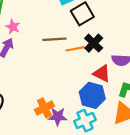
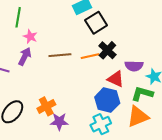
brown line: (54, 39) -> (60, 55), moved
orange cross: (44, 108) -> (46, 106), moved
purple star: (58, 117) -> (59, 121), moved

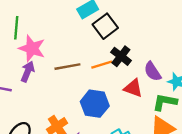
pink star: (30, 37) -> (32, 48), size x1.6
purple semicircle: (134, 66) -> (153, 71), turned 60
blue hexagon: (107, 100) -> (95, 104), moved

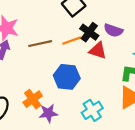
purple semicircle: (153, 71) -> (113, 30), moved, turned -36
red triangle: (133, 88) -> (98, 51), moved

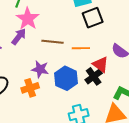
black cross: (89, 32) -> (94, 76), moved
purple star: (48, 113) -> (40, 69), moved

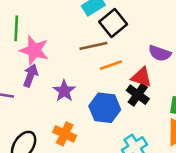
brown line: (52, 42) -> (93, 46), moved
purple star: (40, 69) -> (64, 91), moved, turned -30
orange cross: (30, 88) -> (65, 134), turned -30

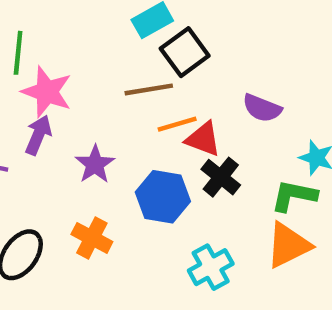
red triangle: (141, 77) -> (203, 139), moved

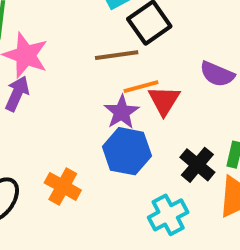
red triangle: (203, 139) -> (164, 100), turned 40
purple star: (95, 164) -> (122, 112), moved
black cross: (221, 177) -> (197, 165), moved

